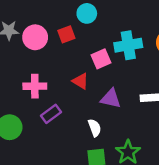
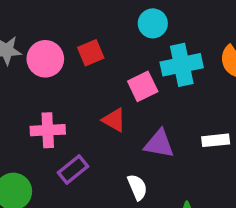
cyan circle: (87, 13) -> (153, 23), moved

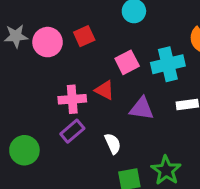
cyan cross: (182, 65) -> (168, 64), moved
pink cross: (48, 130) -> (72, 99), moved
white semicircle: (137, 187) -> (113, 144), moved

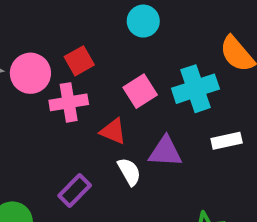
pink cross: (72, 99) -> (69, 102), moved
white semicircle: (113, 144) -> (129, 172), moved

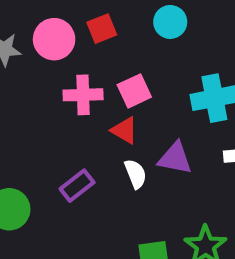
red square: (79, 61) -> (102, 29), moved
pink circle: (30, 73) -> (54, 39), moved
pink square: (140, 91) -> (134, 91), moved

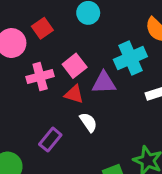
purple triangle: (175, 158) -> (104, 83), moved

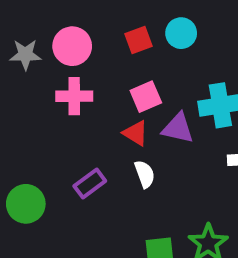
red square: (42, 28) -> (139, 40), moved
pink cross: (40, 77) -> (74, 96), moved

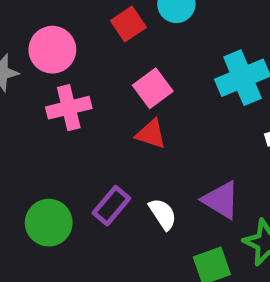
purple triangle: (178, 128) -> (221, 200), moved, turned 32
white semicircle: (145, 174) -> (163, 214), moved
green circle: (26, 204) -> (49, 223), moved

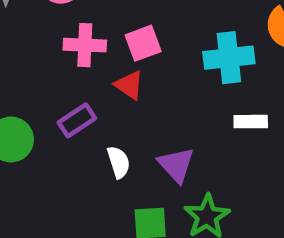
pink cross: (69, 108) -> (85, 45), moved
purple rectangle: (111, 206) -> (77, 120), moved

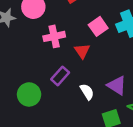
pink square: (143, 43) -> (98, 26), moved
red triangle: (129, 85) -> (82, 51), turned 35

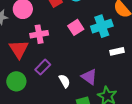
red triangle: (82, 51) -> (19, 49), moved, size x1.5

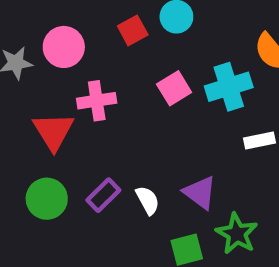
purple rectangle: (43, 67) -> (103, 195), moved

